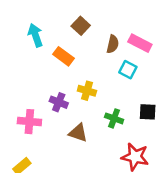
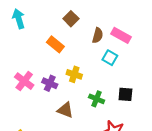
cyan arrow: (35, 35) -> (19, 19), moved
pink cross: (29, 122) -> (24, 81), moved, turned 30

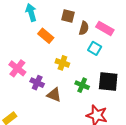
cyan arrow: (19, 19) -> (31, 13), moved
brown square: (71, 19) -> (68, 16), moved, turned -32
purple cross: (50, 83) -> (37, 83), moved
black square: (125, 94) -> (108, 81), size x1.5

